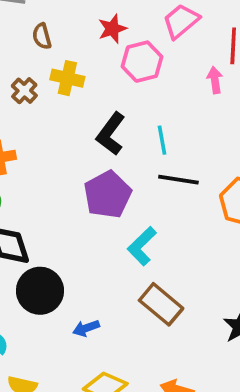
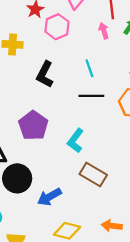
cyan line: (162, 140) -> (89, 68), moved
purple pentagon: (108, 195) -> (33, 126), moved
blue arrow: (86, 328) -> (49, 197), size x1.5

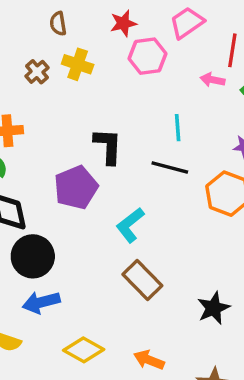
pink arrow: (104, 31) -> (212, 80), turned -77
black L-shape: (45, 74) -> (108, 146), moved, turned 140
blue arrow: (49, 197) -> (41, 302), moved

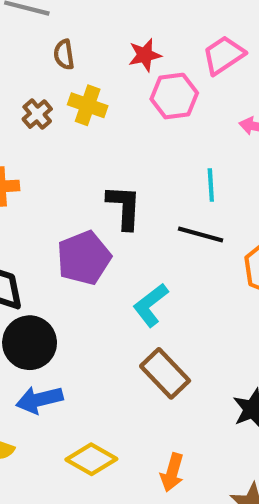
orange arrow: (149, 360) -> (172, 472), turned -96

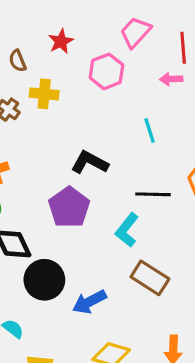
red star: (145, 55) -> (61, 41), moved
black L-shape: (124, 207) -> (90, 162), turned -51
black line: (201, 234) -> (153, 194), moved
blue arrow: (39, 400) -> (89, 302), moved

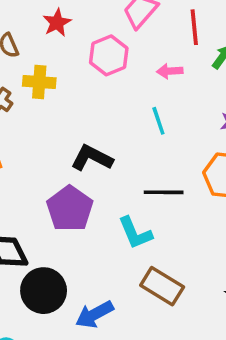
pink arrow: (171, 79) -> (170, 71), moved
cyan L-shape: (127, 230) -> (135, 233), turned -60

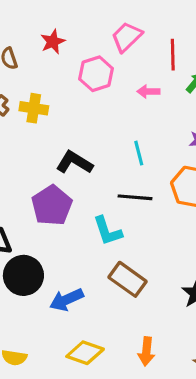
yellow cross: (39, 82) -> (34, 108), moved
cyan line: (158, 121) -> (139, 153), moved

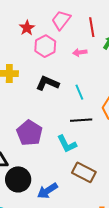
red star: (53, 42) -> (27, 28), moved
black L-shape: (74, 162) -> (47, 83), moved

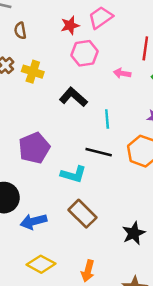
pink trapezoid: (61, 20) -> (101, 17), moved
cyan L-shape: (67, 144) -> (73, 174), turned -65

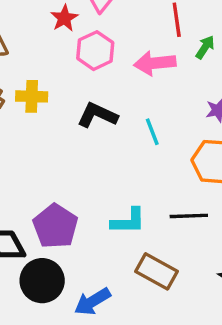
pink arrow: (122, 73) -> (155, 63), size x1.6
purple pentagon: (34, 148) -> (55, 226), moved
black line: (99, 152) -> (189, 216), moved

